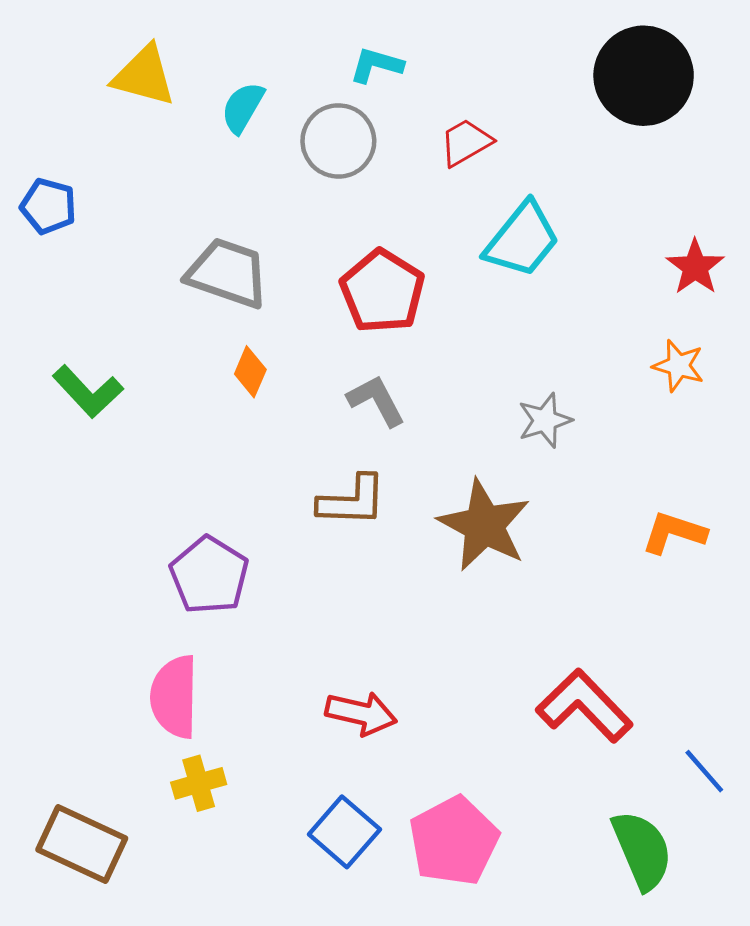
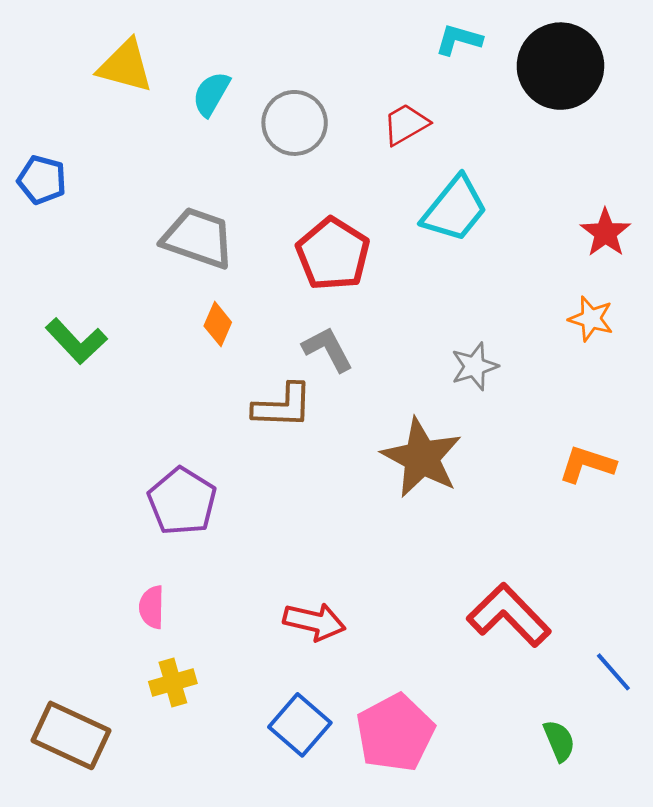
cyan L-shape: (376, 65) -> (459, 40), moved
brown L-shape: (352, 501) -> (283, 406), moved
pink semicircle: (174, 697) -> (152, 607), size x0.6
green semicircle: (642, 850) -> (559, 741), size x0.6

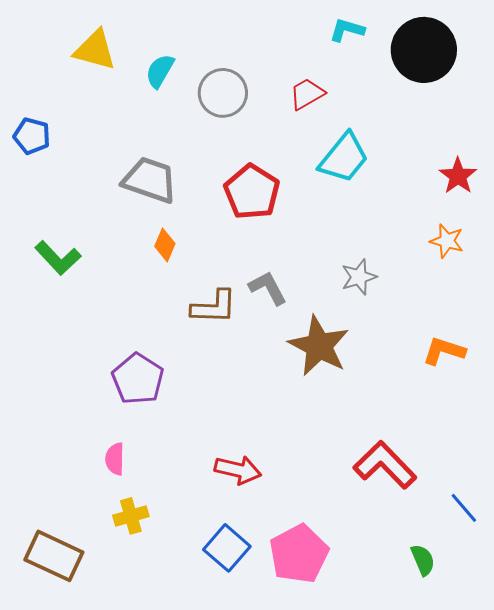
gray L-shape: (328, 349) -> (268, 288), moved

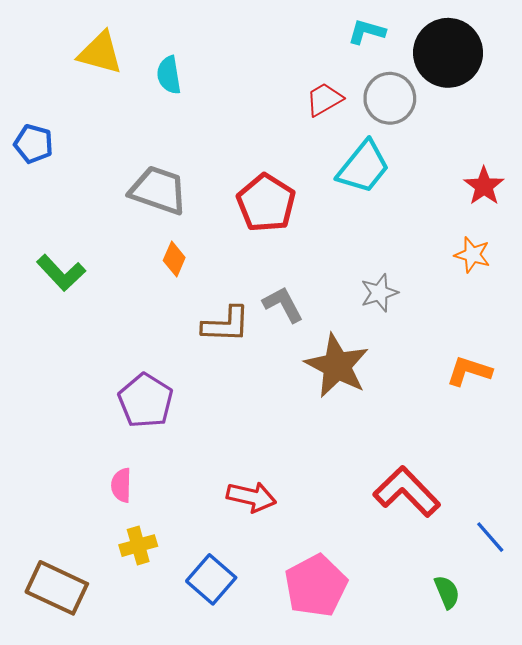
cyan semicircle: (160, 71) -> (169, 75), turned -39
gray circle: (223, 93) -> (390, 98), moved
blue square: (227, 548) -> (211, 579), moved

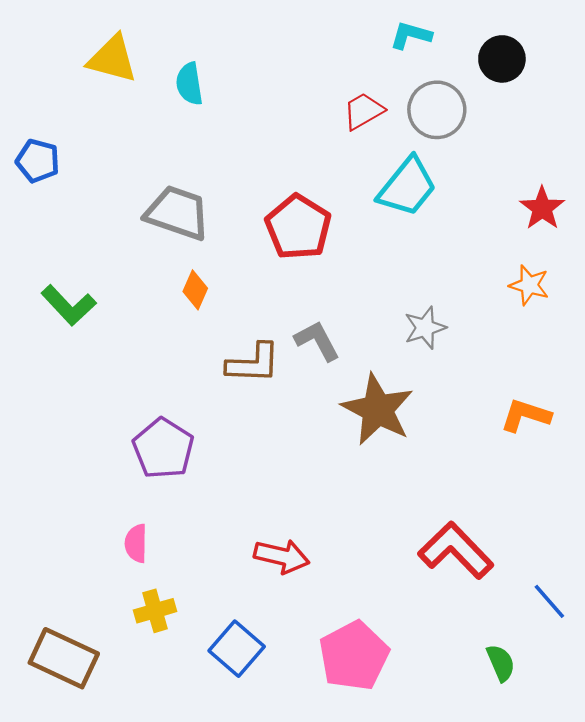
black circle: (448, 53) -> (502, 59), size x0.6

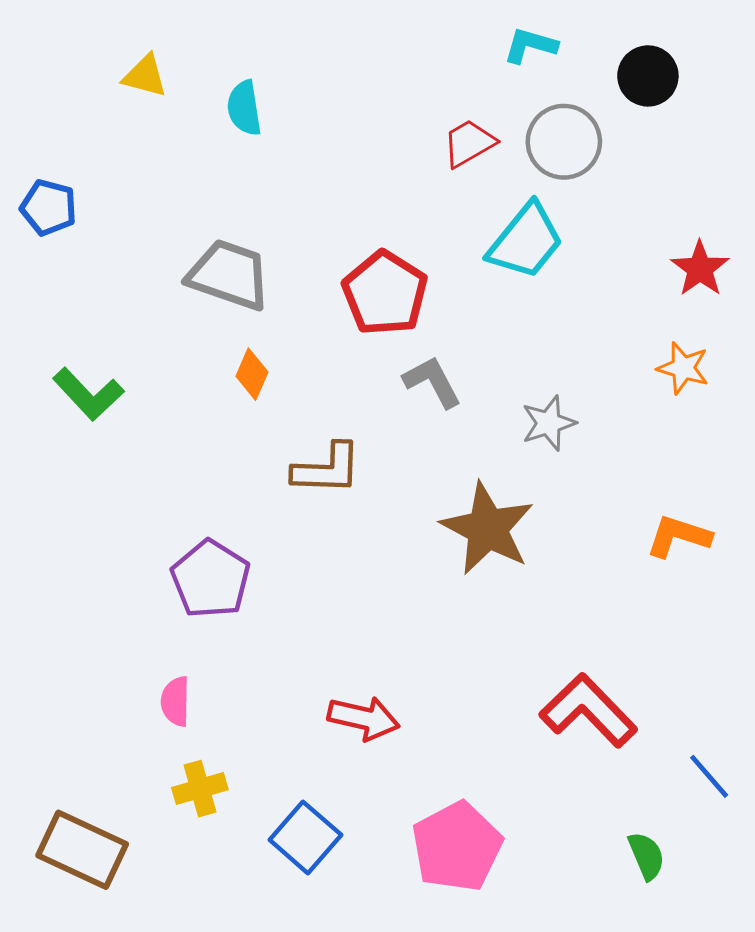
yellow triangle: (112, 59) -> (145, 76), size x0.7
gray L-shape: (317, 341) -> (432, 382), moved

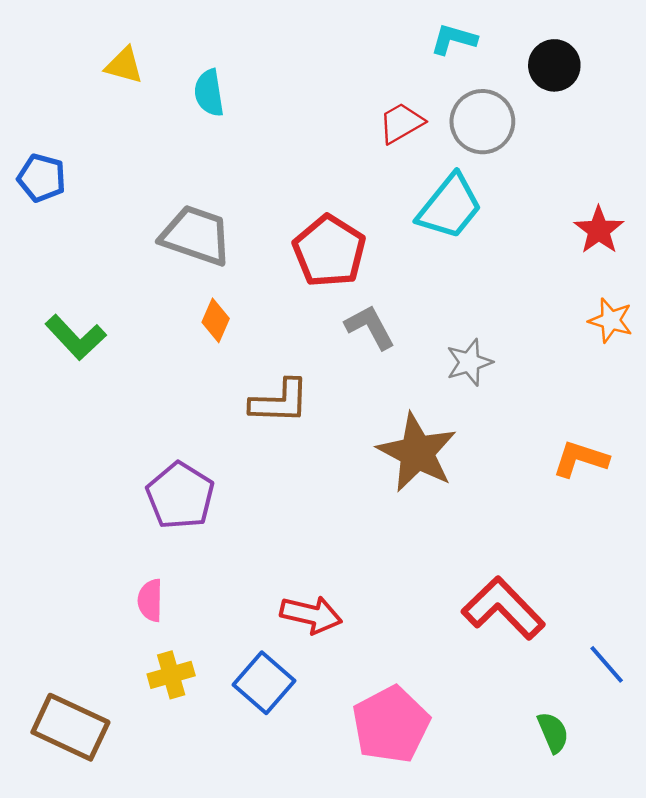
orange star: (683, 368) -> (611, 320), moved
blue square: (305, 837) -> (264, 683), moved

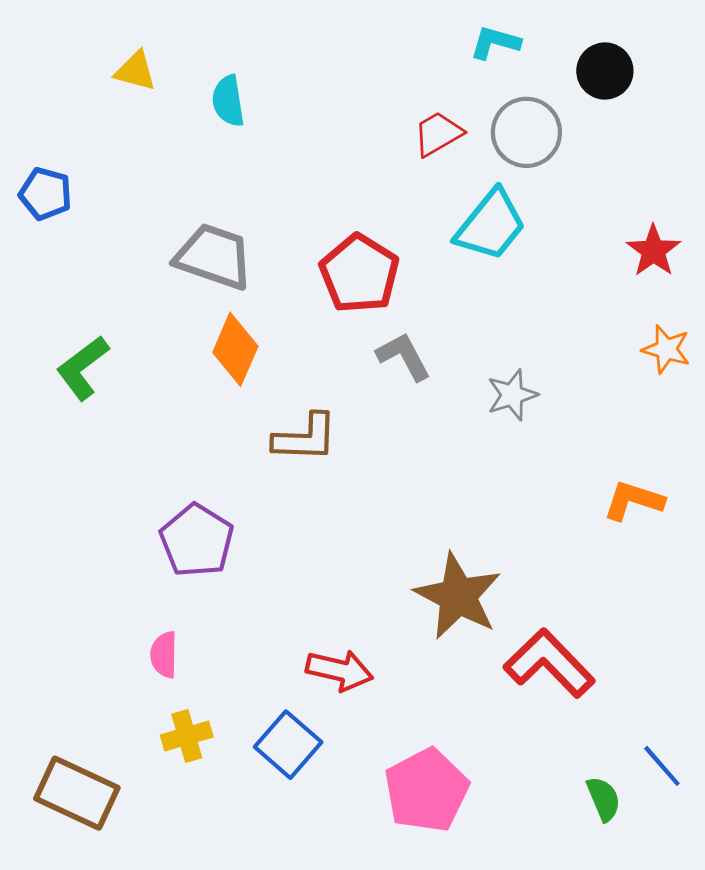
orange diamond: (216, 320) -> (235, 349), size x1.5
green L-shape: (76, 337) -> (83, 368), turned 96
brown star: (417, 453) -> (458, 596), moved
blue line: (607, 664) -> (662, 766), moved

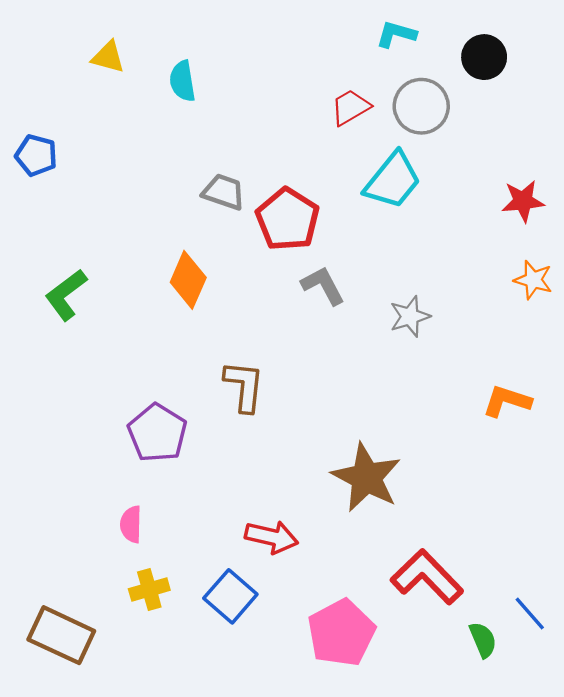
red star: (653, 251) -> (523, 201), turned 30
gray trapezoid: (214, 257) -> (224, 192), moved, size x0.7
brown L-shape: (305, 438) -> (244, 386), moved, turned -86
red L-shape: (549, 663) -> (427, 577), moved

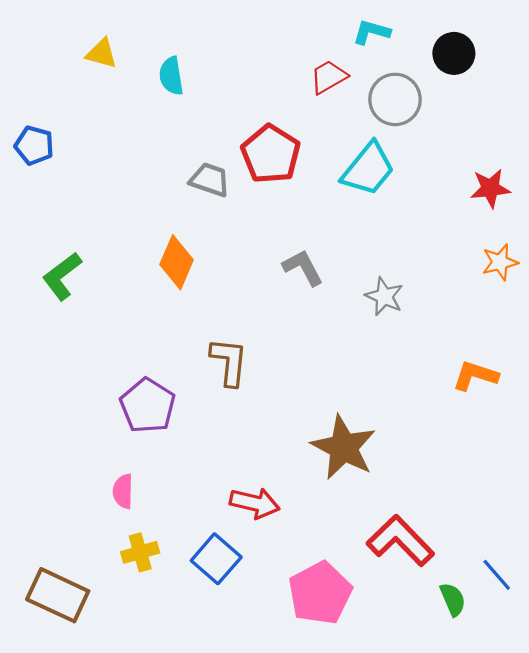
red trapezoid: (350, 107) -> (329, 77), moved
red pentagon: (288, 219) -> (271, 154), moved
orange star: (533, 280) -> (500, 262), turned -30
gray star: (410, 316) -> (384, 296), turned -30

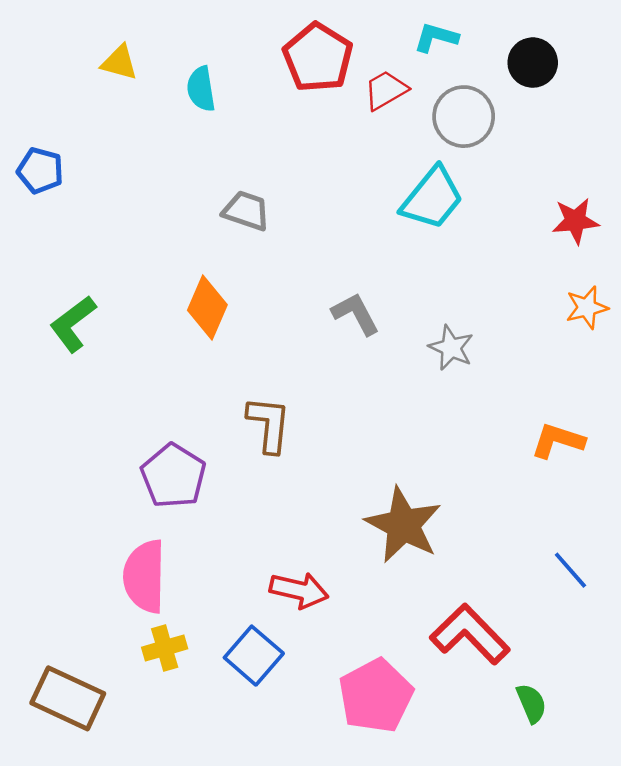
red pentagon: (271, 154) -> (318, 58), moved
pink semicircle: (123, 491) -> (144, 576), size x1.8
blue line: (497, 575) -> (570, 570), moved

